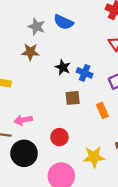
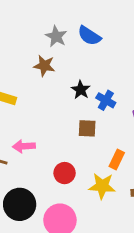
orange rectangle: (102, 110) -> (117, 159), moved, turned 42
black circle: (24, 153) -> (20, 204), moved
yellow star: (94, 157) -> (102, 186), moved

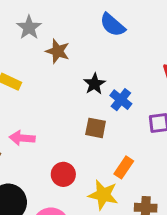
gray star: (56, 36) -> (29, 27), moved

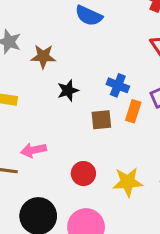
black star: (94, 84) -> (68, 90), moved, turned 30
orange rectangle: (124, 167) -> (133, 111), moved

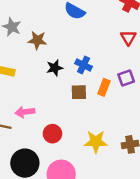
blue cross: (118, 85) -> (84, 65), moved
red circle: (83, 174) -> (52, 134), moved

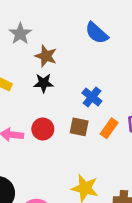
black star: (55, 68) -> (44, 83), moved
red circle: (52, 134) -> (43, 129), moved

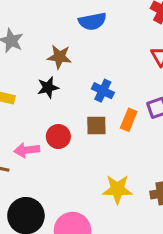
blue semicircle: (97, 33) -> (92, 21), turned -40
brown star: (46, 56) -> (59, 57), moved

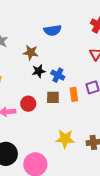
black star: (48, 87) -> (39, 71), moved
orange rectangle: (129, 120) -> (74, 94), turned -32

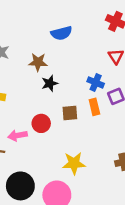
blue cross: (58, 75) -> (96, 82), moved
yellow star: (65, 139) -> (74, 163), moved

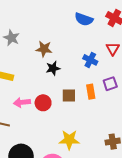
blue semicircle: (61, 33) -> (84, 19), moved, turned 30
blue cross: (96, 82) -> (90, 60), moved
pink arrow: (18, 135) -> (22, 102), moved

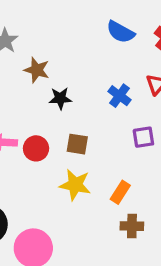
brown star: (44, 49) -> (37, 70), moved
orange rectangle: (91, 92) -> (120, 192), moved, turned 32
yellow star: (69, 140) -> (75, 185), moved

